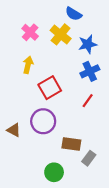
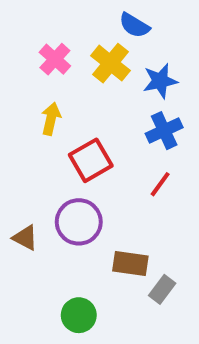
green circle: (54, 172) -> (79, 315), moved

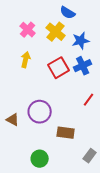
red square: (91, 160) -> (59, 68), moved
red line: (160, 184) -> (89, 100), moved
gray rectangle: (162, 289) -> (90, 156), moved

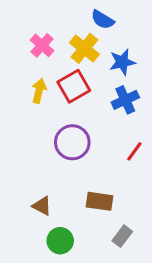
red square: (59, 68) -> (74, 86), moved
purple circle: (40, 112) -> (72, 142), moved
brown triangle: (13, 120) -> (42, 206), moved
gray rectangle: (90, 156) -> (122, 236), moved

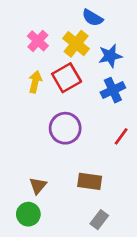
brown triangle: (42, 206) -> (38, 186), turned 42
gray rectangle: (122, 236) -> (99, 220), moved
green circle: (60, 241) -> (28, 214), moved

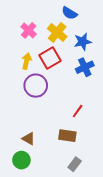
purple circle: (65, 128) -> (36, 86), moved
red line: (121, 136) -> (78, 111), moved
brown triangle: (38, 186) -> (29, 139), turned -40

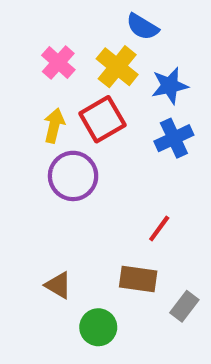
green circle: (21, 160) -> (98, 327), moved
gray rectangle: (75, 164) -> (184, 306), moved

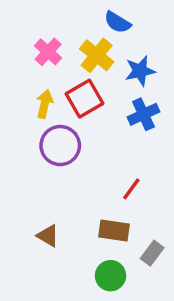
green circle: (98, 327) -> (111, 276), moved

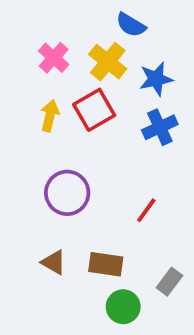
purple circle: (60, 146) -> (67, 193), moved
brown rectangle: (114, 231) -> (106, 264), moved

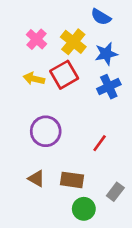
blue semicircle: (131, 25) -> (101, 17), moved
yellow arrow: (50, 116) -> (34, 79), turned -90

